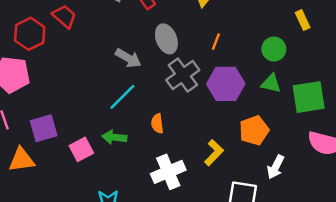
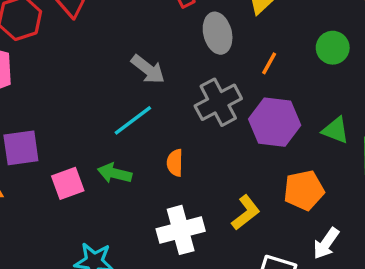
gray ellipse: (166, 39) -> (218, 33), moved
green circle: (274, 49) -> (333, 48), moved

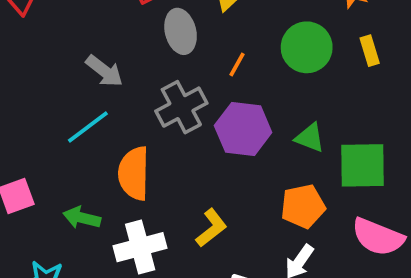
green circle: (333, 48) -> (307, 47), size x1.4
orange semicircle: (175, 163) -> (134, 173), size x1.8
green arrow: (115, 173) -> (82, 218), moved
orange pentagon: (304, 190) -> (303, 206), moved

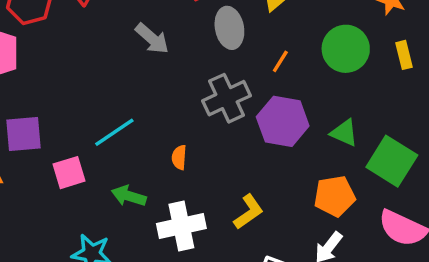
gray arrow: (104, 71) -> (152, 39), moved
cyan line: (88, 127) -> (114, 132), moved
green square: (362, 165) -> (392, 161), turned 30
orange semicircle: (134, 173) -> (179, 157), size x0.5

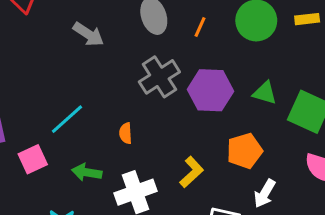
yellow rectangle: (404, 55) -> (307, 19), turned -75
orange line: (280, 61) -> (200, 27), moved
orange pentagon: (335, 196) -> (245, 151), moved

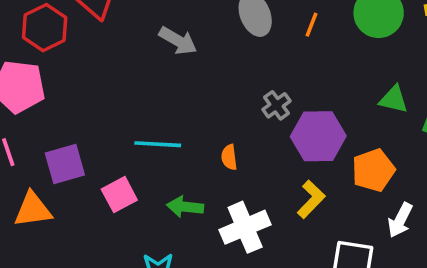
gray cross: (159, 77) -> (276, 105), moved, size x0.6
purple hexagon: (210, 90) -> (318, 136), moved
cyan line: (67, 119) -> (158, 144), turned 48

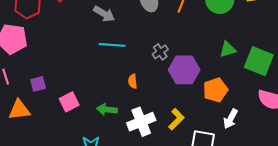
green triangle: (394, 99) -> (228, 49), turned -30
cyan line: (158, 144) -> (112, 45), moved
purple square: (65, 164) -> (38, 84), size x0.7
yellow L-shape: (311, 199) -> (176, 119), moved

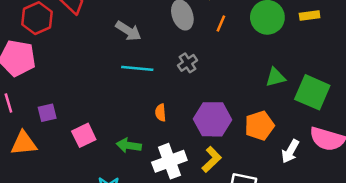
gray cross: (160, 52) -> (188, 63), moved
purple hexagon: (184, 70) -> (212, 119), moved
white arrow: (230, 119) -> (290, 151), moved

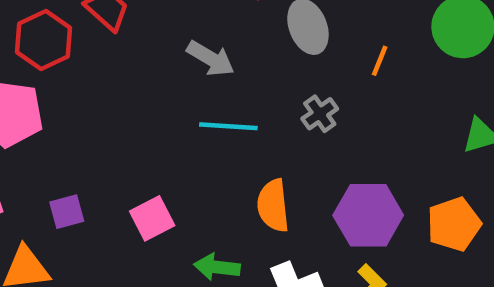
orange line: (221, 24) -> (380, 61), moved
orange semicircle: (160, 113) -> (273, 206), size x1.6
pink square: (84, 135) -> (152, 218), moved

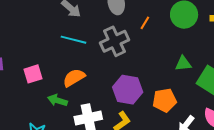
gray cross: (320, 114) -> (115, 41), size x1.8
orange semicircle: (273, 206) -> (74, 78), moved, turned 55

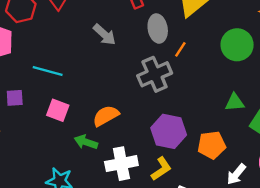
orange line: (145, 23) -> (180, 49), moved
cyan line: (74, 40) -> (48, 71), moved
pink square: (33, 74) -> (58, 110), turned 36

